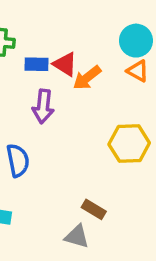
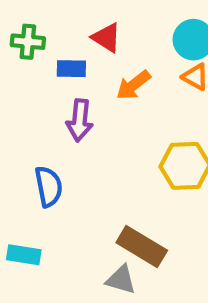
red triangle: (65, 64) -> (107, 38), moved
brown rectangle: (94, 209) -> (142, 247), size x1.6

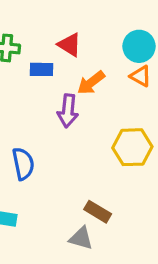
purple arrow: (80, 120) -> (68, 111), moved
brown rectangle: (142, 247) -> (98, 212), size x0.7

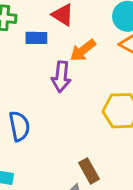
brown rectangle: (98, 212) -> (89, 171), turned 30

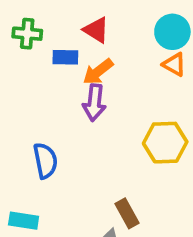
orange arrow: (83, 50) -> (98, 72), moved

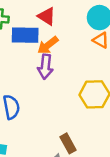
blue rectangle: (65, 57) -> (25, 35), size x1.5

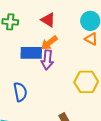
blue rectangle: (25, 35) -> (31, 53), moved

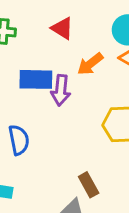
orange arrow: (49, 43) -> (90, 64), moved

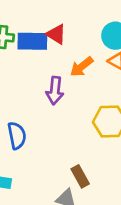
blue rectangle: (36, 79) -> (32, 41), moved

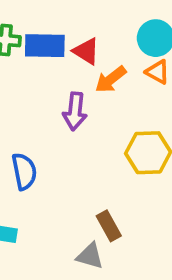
red triangle: (56, 34) -> (86, 51), moved

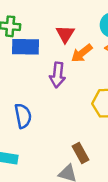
blue rectangle: (45, 46) -> (26, 47), moved
red triangle: (86, 51) -> (65, 34), turned 30

